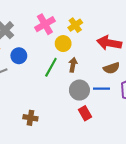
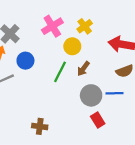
brown arrow: (73, 65) -> (83, 69), turned -152

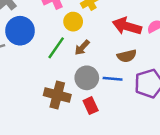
blue circle: (25, 61) -> (20, 31), size x1.5
brown cross: (40, 126) -> (57, 95), moved, size x1.5

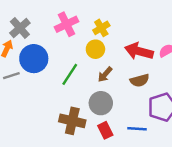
yellow circle: (73, 22) -> (95, 49), moved
brown arrow: (82, 48) -> (105, 74), moved
blue line: (113, 79) -> (137, 129), moved

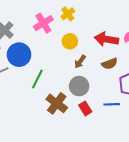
yellow cross: (101, 28) -> (68, 14), moved
green line: (70, 74) -> (37, 79), moved
brown cross: (72, 121) -> (57, 103), turned 30

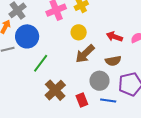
red arrow: (106, 39) -> (114, 37), size x0.7
brown arrow: (80, 62) -> (85, 54), size x1.5
gray circle: (79, 86) -> (99, 81), moved

